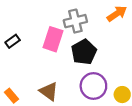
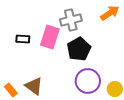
black rectangle: (13, 41) -> (23, 39), moved, turned 40
brown triangle: (49, 91) -> (34, 86), moved

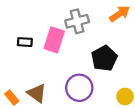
black pentagon: (79, 49) -> (104, 58), moved
purple circle: (88, 81) -> (79, 88), moved

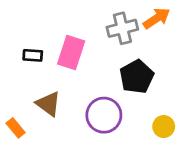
gray cross: (77, 21) -> (122, 28), moved
brown triangle: (37, 93) -> (48, 104), moved

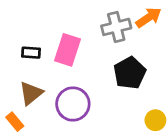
brown triangle: (48, 104) -> (31, 93), moved, turned 45
purple circle: (104, 115) -> (73, 104), moved

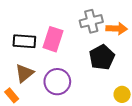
orange arrow: (149, 17) -> (117, 29), moved, turned 36
black rectangle: (31, 53) -> (24, 41), size x1.5

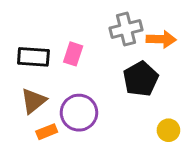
pink rectangle: (53, 39) -> (73, 54), size x0.7
orange rectangle: (12, 95) -> (47, 132), moved, turned -72

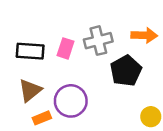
gray cross: (126, 29) -> (98, 41), moved

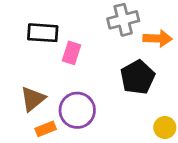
gray cross: (98, 41) -> (123, 20), moved
black rectangle: (30, 51) -> (43, 33), moved

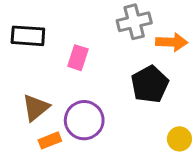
black rectangle: (43, 33) -> (28, 36), moved

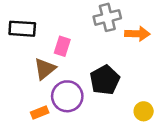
black pentagon: (150, 84) -> (105, 80), moved
brown triangle: (36, 108) -> (45, 69), moved

